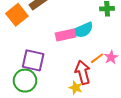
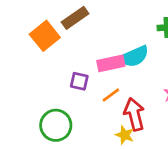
orange line: (97, 58) -> (111, 95), moved
purple square: (33, 60) -> (79, 81), moved, size x0.6

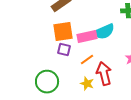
orange square: (45, 36) -> (63, 32), moved, turned 30
yellow star: (125, 135) -> (87, 84), moved

